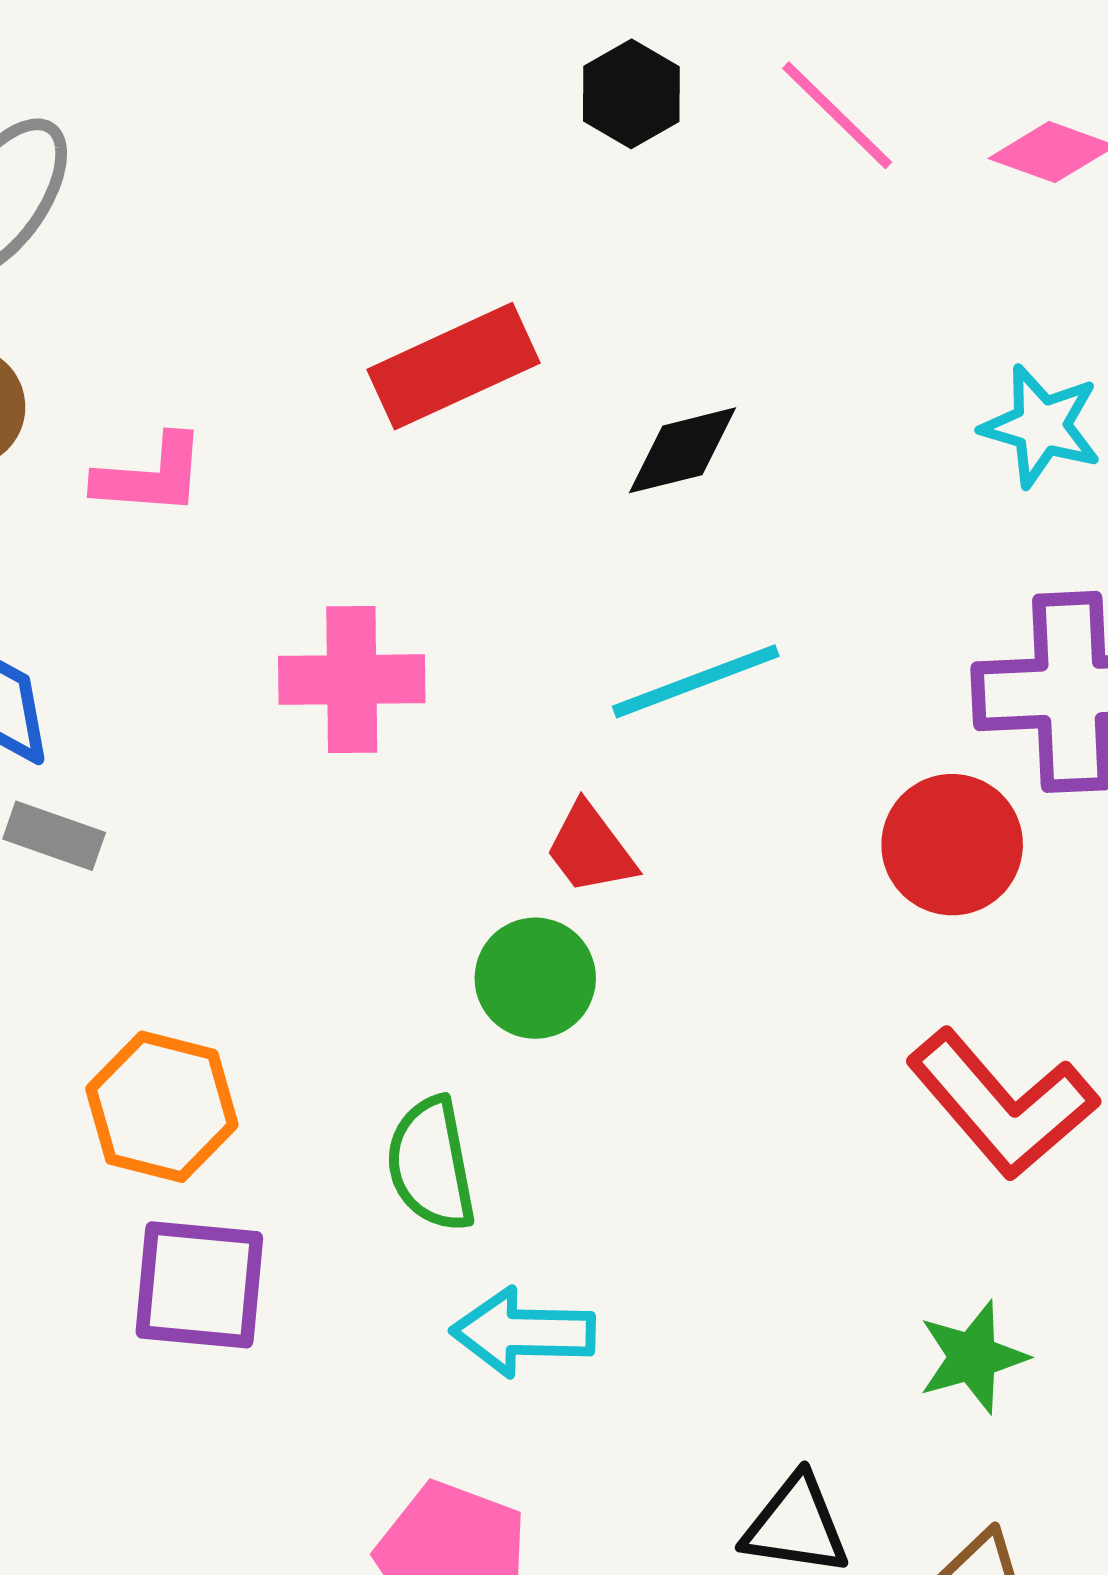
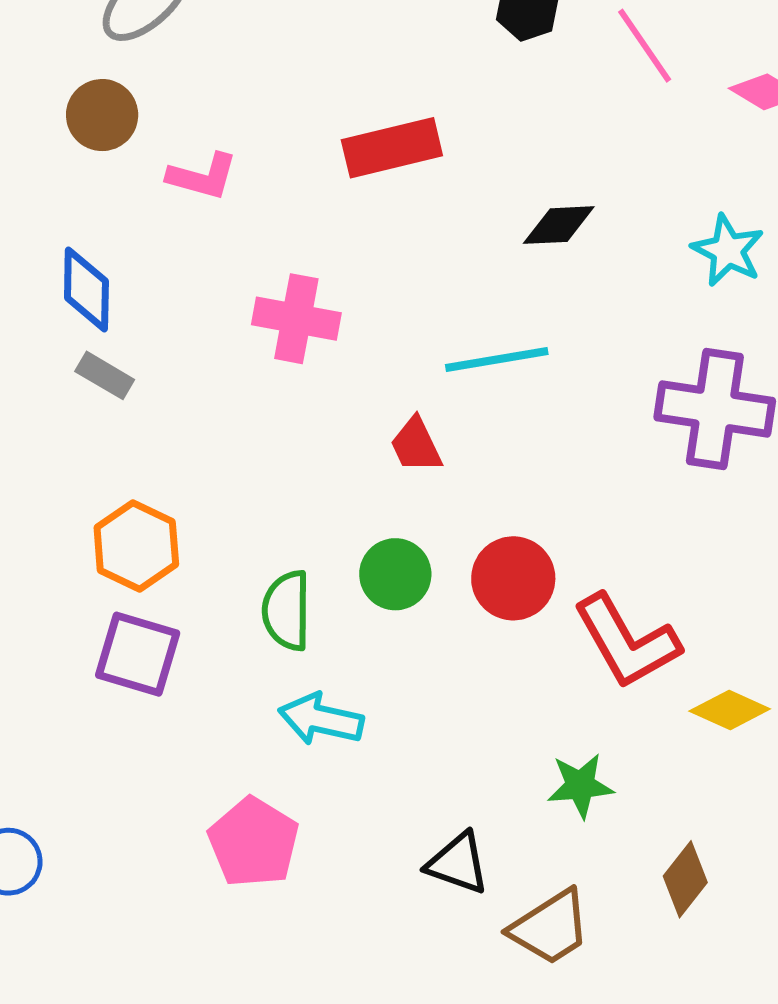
black diamond: (682, 450) -> (559, 225), moved
red circle: (952, 845) -> (513, 578), moved
green circle: (535, 978) -> (395, 574), moved

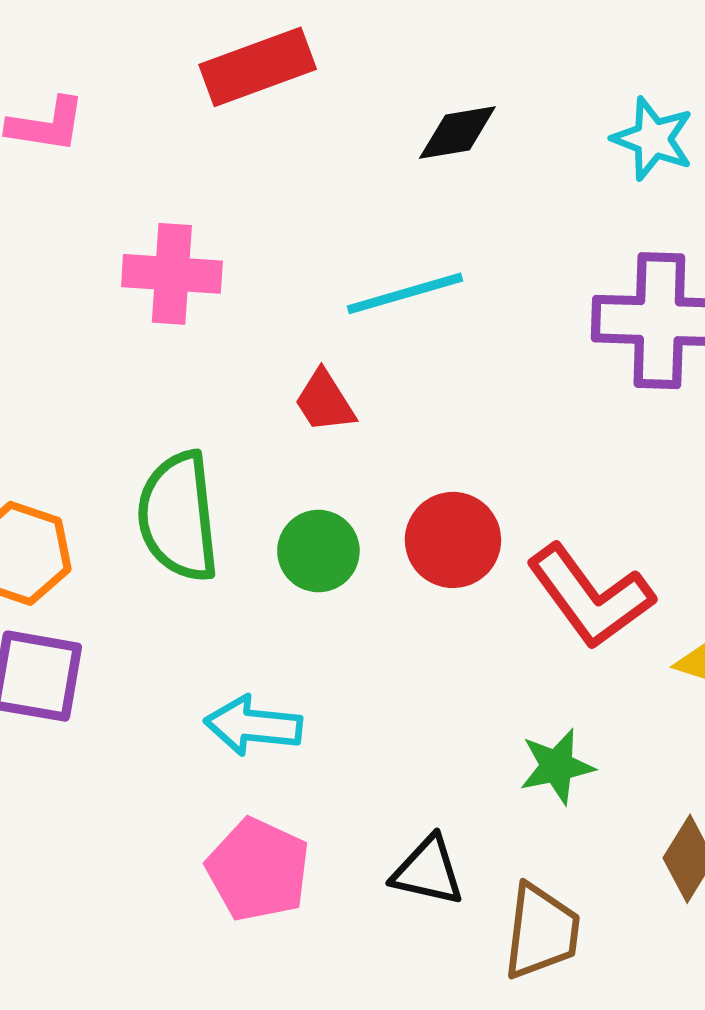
green semicircle: (287, 611) -> (178, 517), moved, size x1.4
pink pentagon: (253, 842) -> (258, 870), moved
brown trapezoid: (550, 927) -> (541, 931), turned -44

